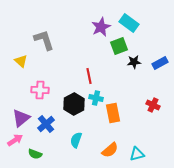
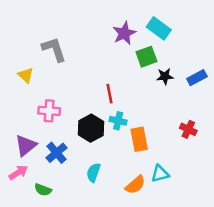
cyan triangle: (137, 154) -> (160, 174), moved

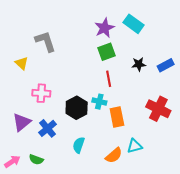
green square: (146, 57) -> (107, 52), moved
red line: (109, 94) -> (109, 79), moved
red cross: (188, 129) -> (158, 109), size x1.6
pink arrow: (18, 173) -> (12, 162), moved

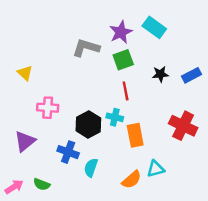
gray L-shape: (45, 41) -> (86, 48), moved, turned -55
blue cross: (48, 128) -> (68, 152), moved, turned -30

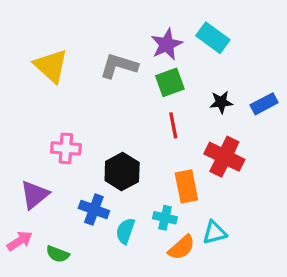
yellow triangle: (25, 73) -> (51, 66), moved, size x1.6
cyan cross: (115, 117) -> (165, 218), moved
red cross: (183, 126) -> (224, 157), moved
pink arrow: (14, 187) -> (20, 241), moved

